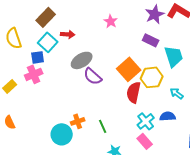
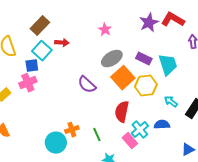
purple rectangle: (151, 40) -> (144, 59), moved
gray ellipse: (82, 60) -> (112, 59), moved
red semicircle: (134, 92) -> (122, 112), moved
pink rectangle: (145, 141) -> (130, 141), moved

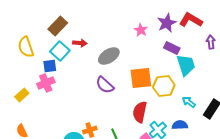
pink star: (105, 30) -> (141, 30), moved
gray ellipse: (112, 59) -> (109, 56), moved
purple rectangle: (144, 59) -> (172, 48), moved
orange square: (123, 78) -> (141, 78), turned 35

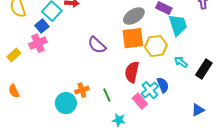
gray ellipse: (109, 56) -> (134, 16), moved
blue square: (50, 66) -> (42, 26), turned -32
blue semicircle: (180, 125) -> (163, 85), moved, turned 70

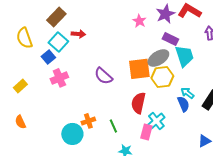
gray ellipse: (134, 16) -> (158, 58), moved
pink cross: (38, 43) -> (59, 78), moved
blue semicircle: (163, 85) -> (183, 104), moved
pink rectangle: (140, 101) -> (146, 132), turned 56

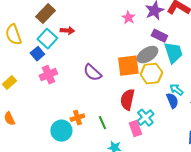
pink rectangle: (146, 132) -> (135, 129), turned -35

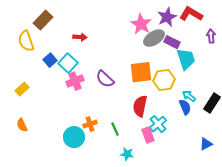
brown rectangle: (45, 14) -> (43, 20), moved
pink star: (128, 18) -> (141, 24), size x1.5
cyan square: (47, 39) -> (68, 63), moved
gray ellipse: (147, 55) -> (154, 38), moved
pink cross: (48, 75) -> (75, 81), moved

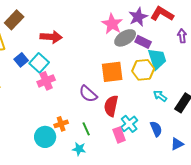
red arrow: (80, 37) -> (51, 37), size x1.5
purple semicircle: (105, 79) -> (88, 94), moved
yellow hexagon: (164, 80) -> (143, 70), moved
blue semicircle: (185, 107) -> (156, 129), moved
cyan star: (127, 154) -> (79, 149), moved

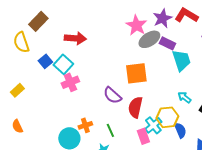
yellow hexagon: (143, 70) -> (167, 117), moved

